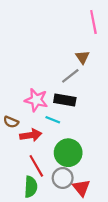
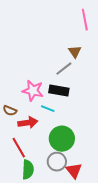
red line: (36, 166) -> (19, 148), moved

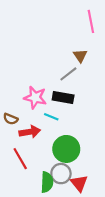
green semicircle: (28, 170) -> (47, 182), moved

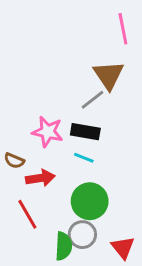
brown triangle: (80, 56) -> (108, 75), size x1.6
cyan line: (51, 117) -> (84, 158), moved
red triangle: (79, 183) -> (123, 248), moved

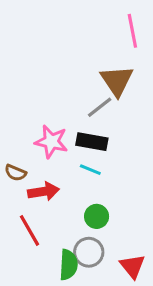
green circle: (90, 201) -> (97, 216), size x0.6

